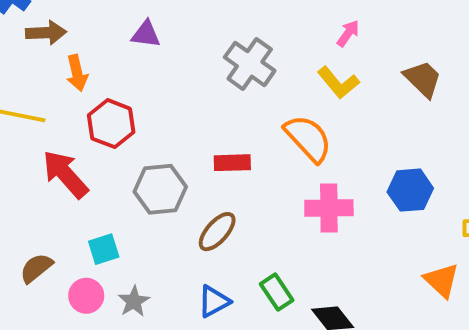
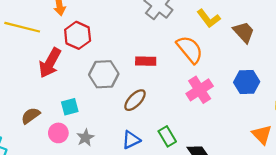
brown trapezoid: (423, 79) -> (244, 32), moved
red arrow: (65, 174) -> (50, 63), turned -112
pink cross: (329, 208) -> (200, 90), turned -35

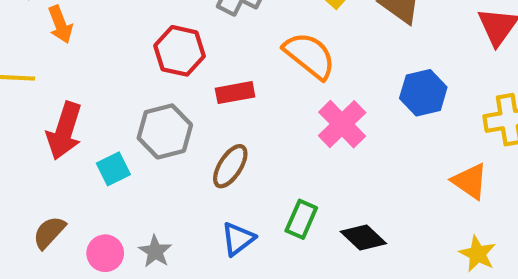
red hexagon: (78, 35) -> (180, 51), moved
cyan square: (70, 107) -> (113, 169), moved
green rectangle: (167, 136) -> (301, 219), turned 66

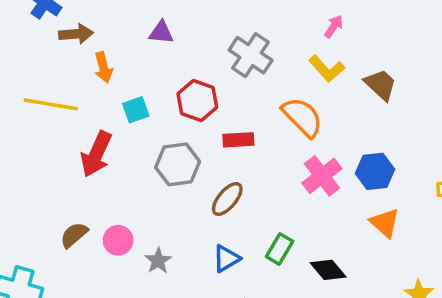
blue hexagon: (423, 93) -> (375, 171), moved
cyan square: (113, 169) -> (136, 110), moved
orange triangle: (470, 181) -> (385, 223), moved
pink circle: (105, 253) -> (118, 240), moved

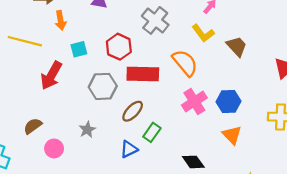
red rectangle: (238, 140) -> (143, 74), size x1.6
pink circle: (118, 240) -> (54, 148), moved
green rectangle: (280, 249) -> (152, 132), moved
gray star: (158, 261) -> (87, 130), moved

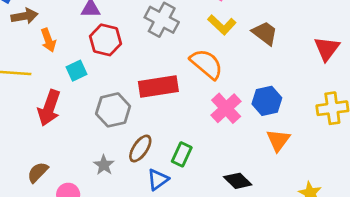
red hexagon: (119, 47) -> (106, 40), moved
brown ellipse: (133, 111) -> (140, 149), moved
orange triangle: (232, 135) -> (278, 140), turned 30

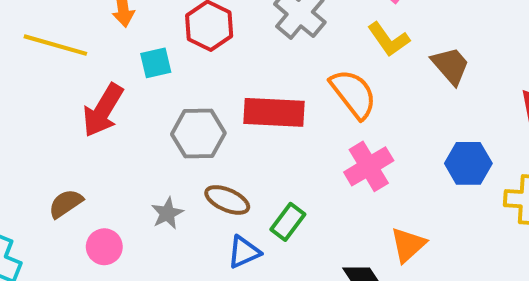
blue hexagon: (267, 101) -> (468, 163), moved
orange triangle: (278, 140) -> (408, 245), moved
brown ellipse: (140, 149) -> (227, 200), turned 68

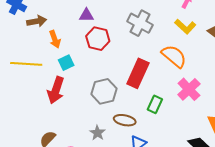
cyan square: (156, 63) -> (66, 63), moved
red rectangle: (274, 112) -> (138, 73), turned -56
green rectangle: (288, 222) -> (155, 104), moved

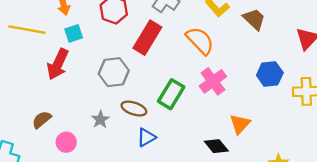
red rectangle: (138, 73) -> (147, 38), moved
green rectangle: (155, 104) -> (171, 94), size x1.4

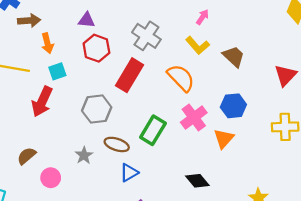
blue hexagon: (270, 74) -> (233, 106), moved
orange triangle: (240, 124) -> (224, 139), moved

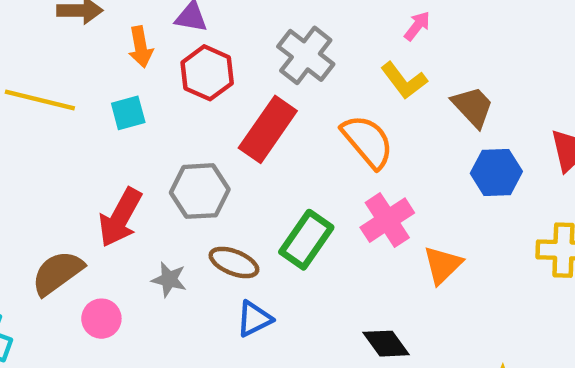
orange arrow: (47, 43) -> (141, 47), moved
red arrow: (42, 102) -> (120, 217), moved
blue hexagon: (233, 106) -> (496, 172), moved
gray star: (84, 155) -> (169, 279), turned -30
brown semicircle: (27, 156) -> (57, 273), size x1.4

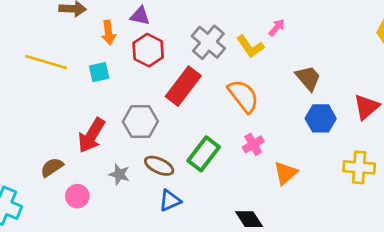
yellow L-shape: (404, 81) -> (250, 46), moved
pink cross: (387, 220) -> (253, 144), size x0.7
brown semicircle: (57, 273) -> (52, 167), size x0.7

